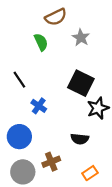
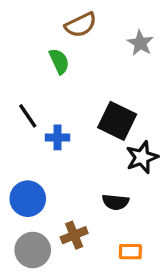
gray star: (81, 38) -> (140, 43), moved
blue cross: (39, 106) -> (58, 137), moved, turned -35
orange rectangle: (90, 173) -> (130, 252), turned 35

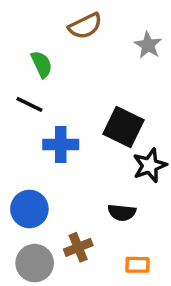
green semicircle: (59, 61) -> (42, 64), moved
black line: (28, 116) -> (29, 104), moved, turned -30
blue cross: (58, 137) -> (61, 144), size x1.4

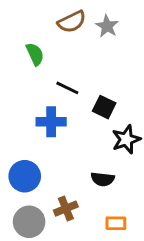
gray star: (148, 45) -> (107, 26), moved
black line: (29, 104) -> (67, 88), moved
black square: (124, 127) -> (104, 107), size x0.7

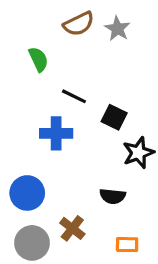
brown cross: (66, 209) -> (72, 228), turned -30

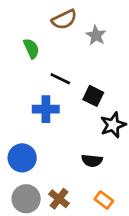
gray star: (117, 29) -> (96, 35), moved
brown cross: (72, 228) -> (59, 199), moved
orange rectangle: (127, 245) -> (104, 200), turned 36

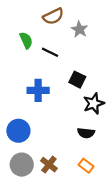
black line: (60, 79) -> (50, 52), moved
black semicircle: (92, 161) -> (86, 133), moved

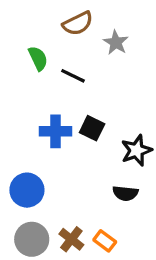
black square: (77, 80) -> (92, 128), moved
orange rectangle: (86, 166) -> (105, 241), moved

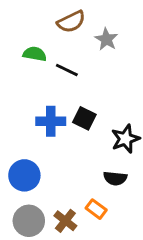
green semicircle: (38, 58) -> (35, 54), turned -55
orange rectangle: (105, 241) -> (96, 209), moved

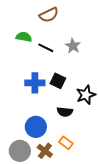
gray star: (106, 39) -> (73, 46), moved
blue circle: (24, 175) -> (36, 127), moved
black semicircle: (115, 178) -> (65, 112), moved

